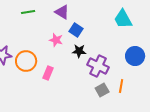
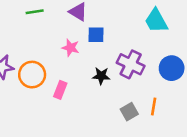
blue square: (76, 30) -> (96, 35), turned -32
black star: (79, 51) -> (101, 76), moved
purple cross: (98, 66) -> (131, 64), moved

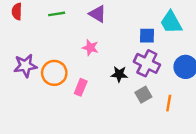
blue square: (96, 35) -> (147, 36), moved
gray square: (129, 112) -> (143, 95), moved

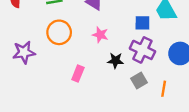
pink star: (90, 48) -> (100, 35), moved
orange circle: (54, 73) -> (59, 32), moved

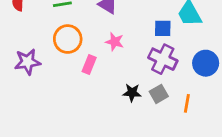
black star: (115, 61) -> (132, 93), moved
pink rectangle: (78, 73) -> (89, 64), moved

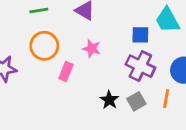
black star: (132, 93) -> (109, 100), turned 30
orange line: (187, 103) -> (166, 99), moved

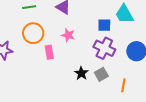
pink rectangle: (66, 71) -> (49, 52), turned -32
orange line: (166, 99) -> (123, 85), moved

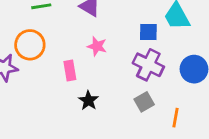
orange circle: (33, 33) -> (30, 45), moved
black star: (81, 73) -> (88, 100), moved

